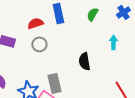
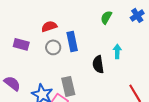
blue rectangle: (58, 13) -> (72, 41), moved
cyan arrow: (113, 42) -> (117, 51), moved

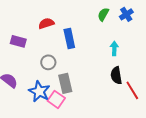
blue cross: (137, 15) -> (126, 14), moved
gray circle: (53, 47) -> (48, 62), moved
black semicircle: (98, 64) -> (116, 75), moved

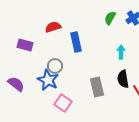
gray rectangle: (65, 83) -> (97, 87), moved
blue star: (39, 91) -> (48, 80), moved

